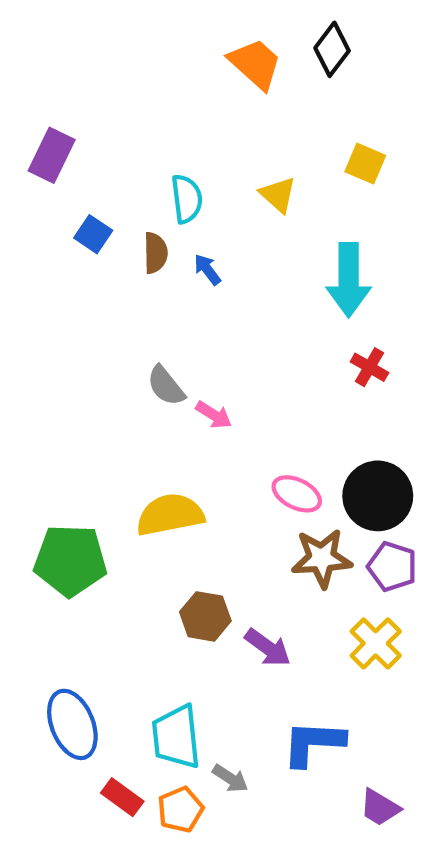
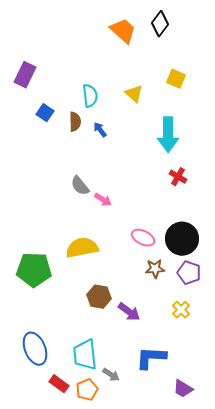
brown star: (322, 558) -> (155, 269), size x0.7
yellow cross: (376, 643) -> (181, 310), size x0.7

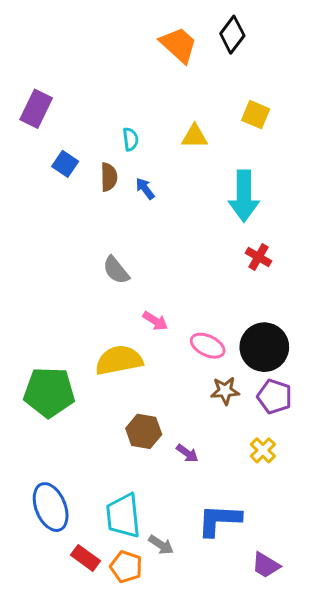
yellow triangle: (134, 94) -> (195, 136), turned -42
cyan semicircle: (90, 96) -> (131, 139), size x0.7
pink arrow: (103, 200) -> (155, 321), moved
purple arrow: (129, 312) -> (187, 453), size x0.7
orange pentagon: (87, 390) -> (126, 567), turned -30

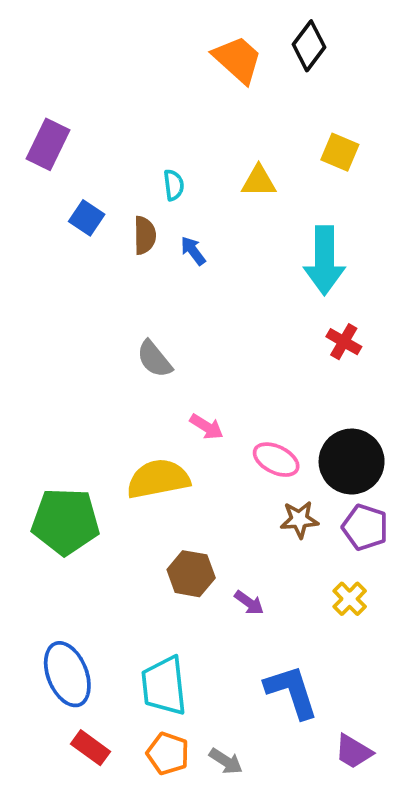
blue L-shape: (219, 520) -> (292, 692), turned 69
gray arrow: (161, 545) -> (226, 761), moved
red rectangle: (85, 558) -> (91, 748), moved

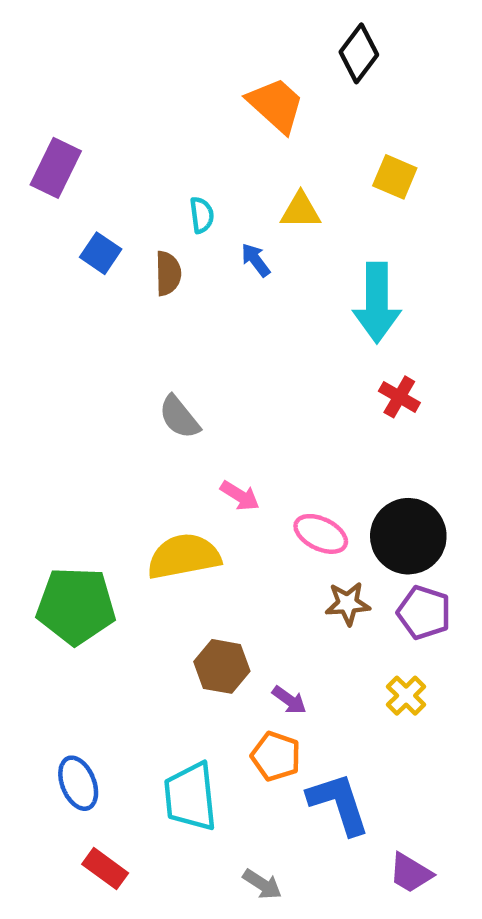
orange trapezoid: (237, 59) -> (276, 105), moved
blue arrow: (193, 251) -> (256, 260), moved
blue ellipse: (67, 674) -> (78, 783), size x0.7
orange pentagon: (168, 753) -> (276, 756), moved

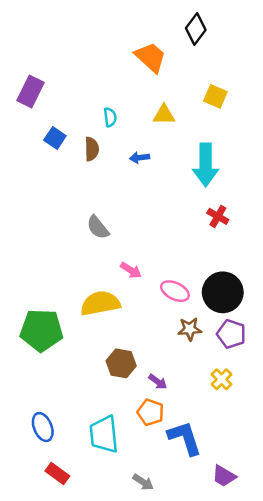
blue arrow: (256, 260) -> (139, 158), moved, turned -60

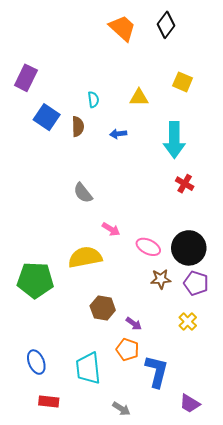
orange trapezoid: (150, 57) -> (122, 28), moved
blue square: (55, 138) -> (47, 117), size x1.4
blue L-shape: (185, 438) -> (157, 371), turned 32
red rectangle: (57, 474) -> (49, 401), turned -30

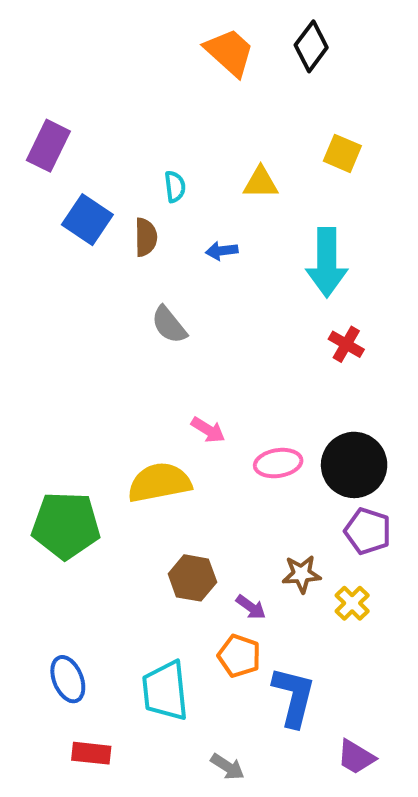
gray semicircle: (83, 193) -> (169, 325), moved
pink ellipse: (148, 247) -> (278, 463), turned -35
brown star: (161, 279) -> (301, 574), moved

